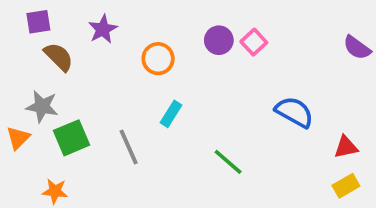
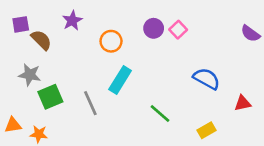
purple square: (38, 22) -> (21, 24), moved
cyan rectangle: (171, 114) -> (120, 80), size x1.5
orange triangle: (18, 138) -> (13, 125), moved, turned 36
yellow rectangle: (346, 186) -> (207, 130), moved

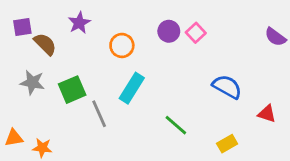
green square: (50, 97) -> (72, 90), moved
red triangle: (243, 103) -> (267, 114), turned 30

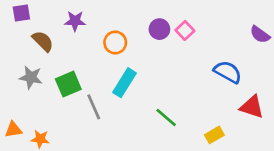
purple star: (79, 23) -> (75, 21), turned 30
purple square: (22, 27) -> (21, 13), moved
blue semicircle: (227, 87) -> (228, 72), moved
red triangle: (267, 114) -> (252, 107), size x1.4

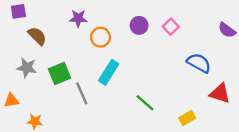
purple star: (75, 21) -> (78, 18), moved
pink square: (185, 30) -> (171, 27), moved
orange triangle: (13, 130) -> (11, 100), moved

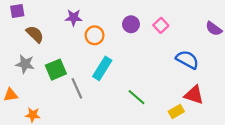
red triangle: (220, 93) -> (194, 95), moved

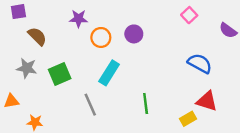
purple circle: (131, 24) -> (134, 34), moved
pink square: (161, 25) -> (189, 15), moved
gray line: (77, 88) -> (90, 105), moved
green line: (137, 97) -> (146, 103), turned 42

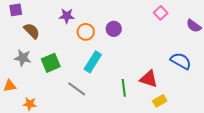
blue semicircle: (200, 63) -> (181, 61), moved
red triangle: (207, 101) -> (149, 79), moved
gray line: (90, 105) -> (77, 89), turned -30

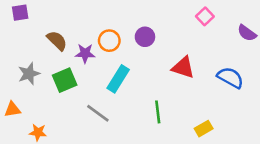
purple star: (67, 16) -> (85, 53), moved
brown semicircle: (32, 31) -> (57, 41), moved
gray star: (23, 58) -> (29, 74), turned -30
red triangle: (149, 79) -> (183, 67), moved

